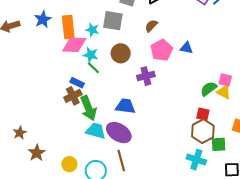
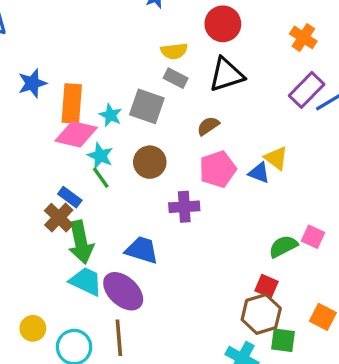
yellow triangle: (224, 92) -> (276, 158), moved
brown cross: (73, 96) -> (59, 218), turned -30

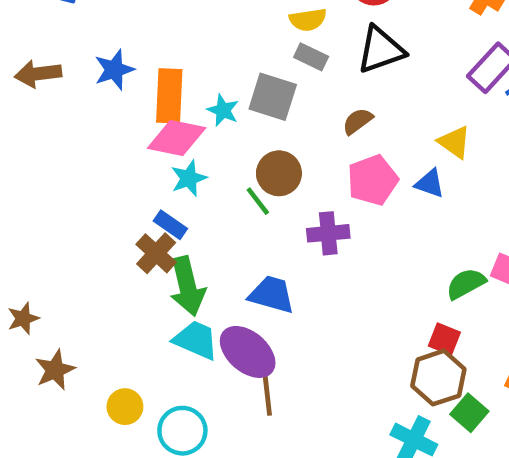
cyan star: (100, 156) -> (189, 178), moved, turned 30
yellow triangle: (276, 158) -> (455, 142), moved
green line: (101, 178) -> (258, 201), moved
brown line: (119, 338) -> (267, 391), moved
green square: (283, 340) -> (469, 413), turned 35

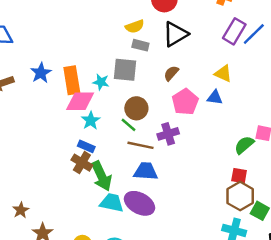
brown line: (267, 391) -> (140, 145), moved, turned -60

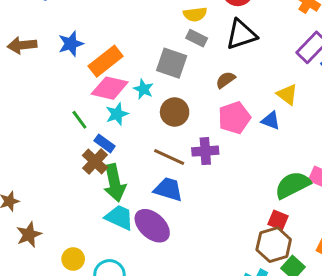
orange rectangle: (72, 80) -> (106, 61), turned 48
cyan star: (101, 82) -> (143, 89), moved
green line: (129, 125) -> (79, 120), moved
green semicircle: (244, 145) -> (293, 185), size x1.4

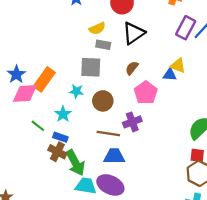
pink diamond: (110, 88) -> (25, 93), moved
blue triangle: (271, 121) -> (170, 75), moved

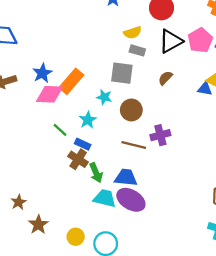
pink pentagon: (146, 93) -> (200, 40), moved
blue trapezoid: (114, 156) -> (126, 177), moved
green arrow: (75, 163) -> (96, 173), size x0.7

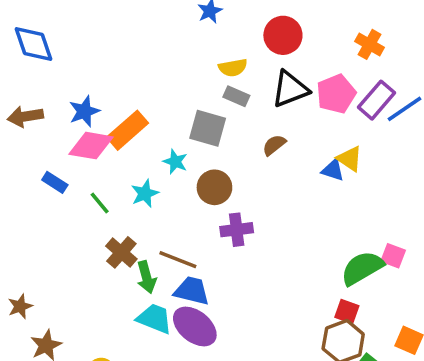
purple cross: (160, 135) -> (237, 230), moved
blue rectangle: (83, 144) -> (55, 182), moved
brown line: (134, 145) -> (178, 260), moved

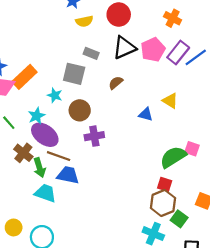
yellow semicircle: (233, 68) -> (84, 21), moved
yellow triangle: (350, 159) -> (170, 101), moved
blue triangle: (333, 170) -> (146, 114), moved
purple ellipse: (195, 326) -> (45, 135), moved

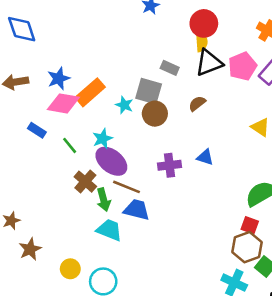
yellow semicircle: (84, 21) -> (201, 41), moved, turned -84
cyan star: (55, 95) -> (124, 105), moved
brown circle: (80, 110) -> (155, 114), moved
blue triangle: (146, 114) -> (205, 157), moved

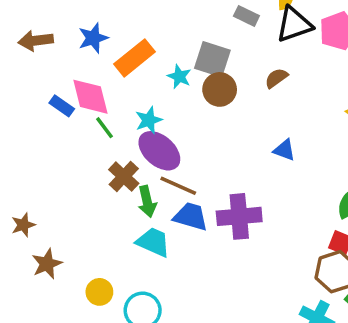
gray rectangle: (170, 68) -> (246, 16), moved
pink diamond: (63, 103) -> (90, 97), moved, turned 64
purple cross: (170, 165) -> (239, 216), moved, size x1.4

